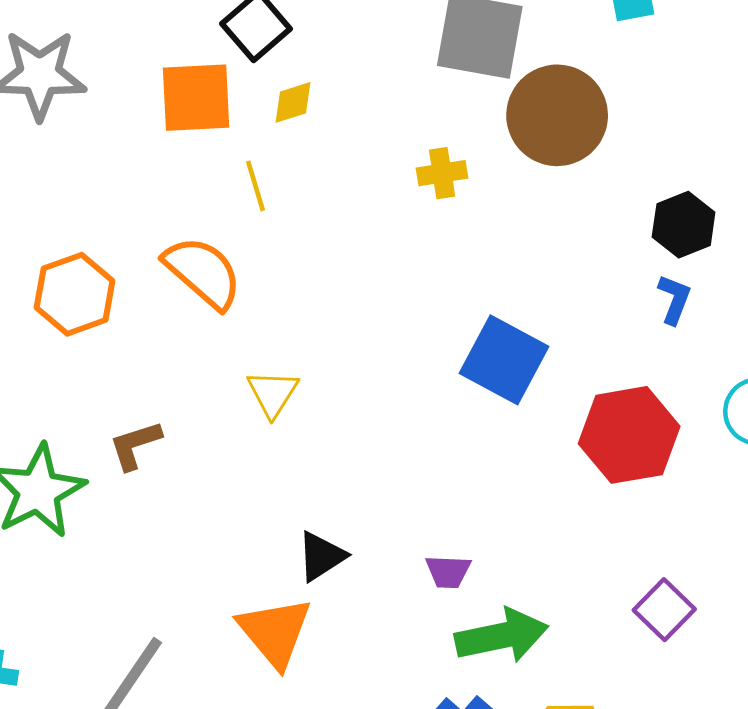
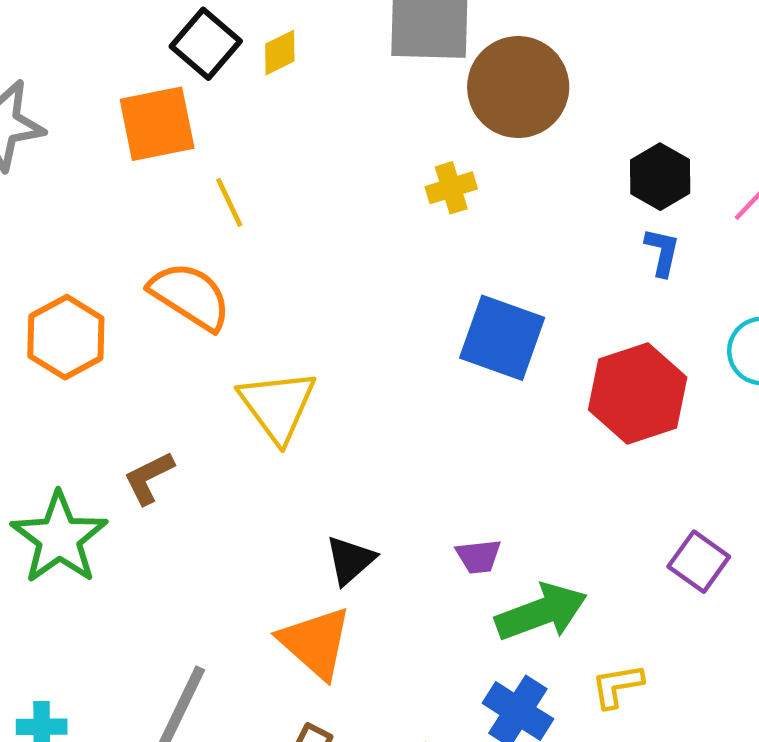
yellow diamond: (293, 102) -> (280, 53), moved
yellow cross: (442, 173) -> (451, 188), moved
yellow triangle: (273, 393) -> (277, 406), size x1.5

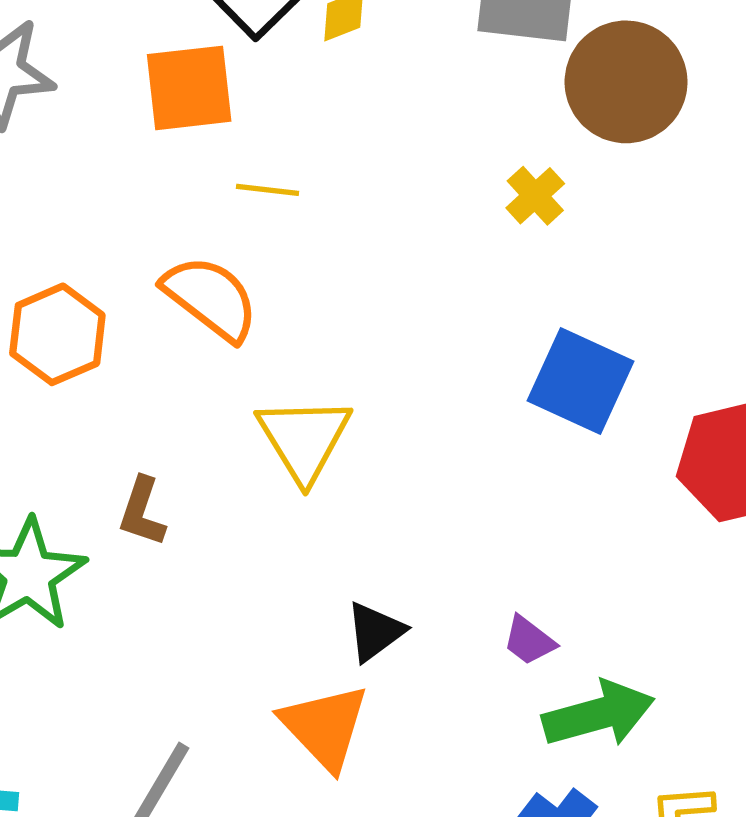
yellow cross: (451, 188) -> (535, 196), turned -30
yellow line: (229, 202) -> (267, 190), turned -63
brown L-shape: (149, 478) -> (142, 512), turned -50
purple trapezoid: (478, 556) -> (529, 641), turned 39

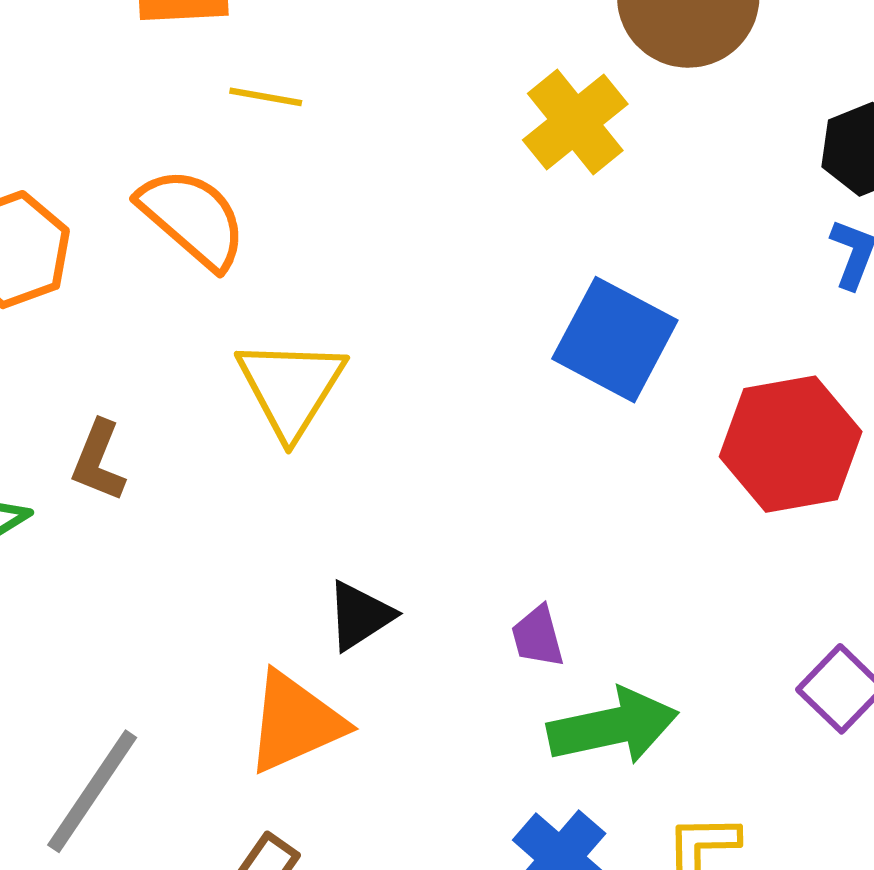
yellow cross: (535, 196) -> (575, 122), size x1.5
purple trapezoid: (529, 641) -> (538, 636), turned 34
orange triangle: (325, 727) -> (295, 722), turned 46

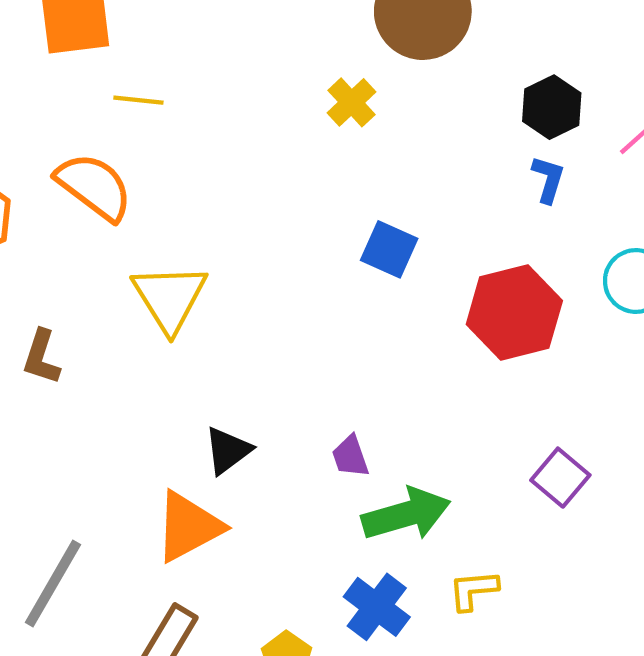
yellow cross: (575, 122) -> (352, 102), size x0.7
blue square: (615, 340) -> (389, 249), size x0.7

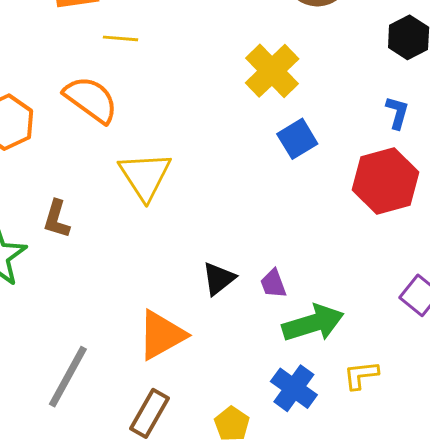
yellow cross: (352, 102) -> (272, 71), moved, size x1.6
blue L-shape: (548, 179) -> (397, 113), moved
blue square: (389, 249) -> (297, 139), turned 36
black triangle: (228, 450) -> (219, 279), moved

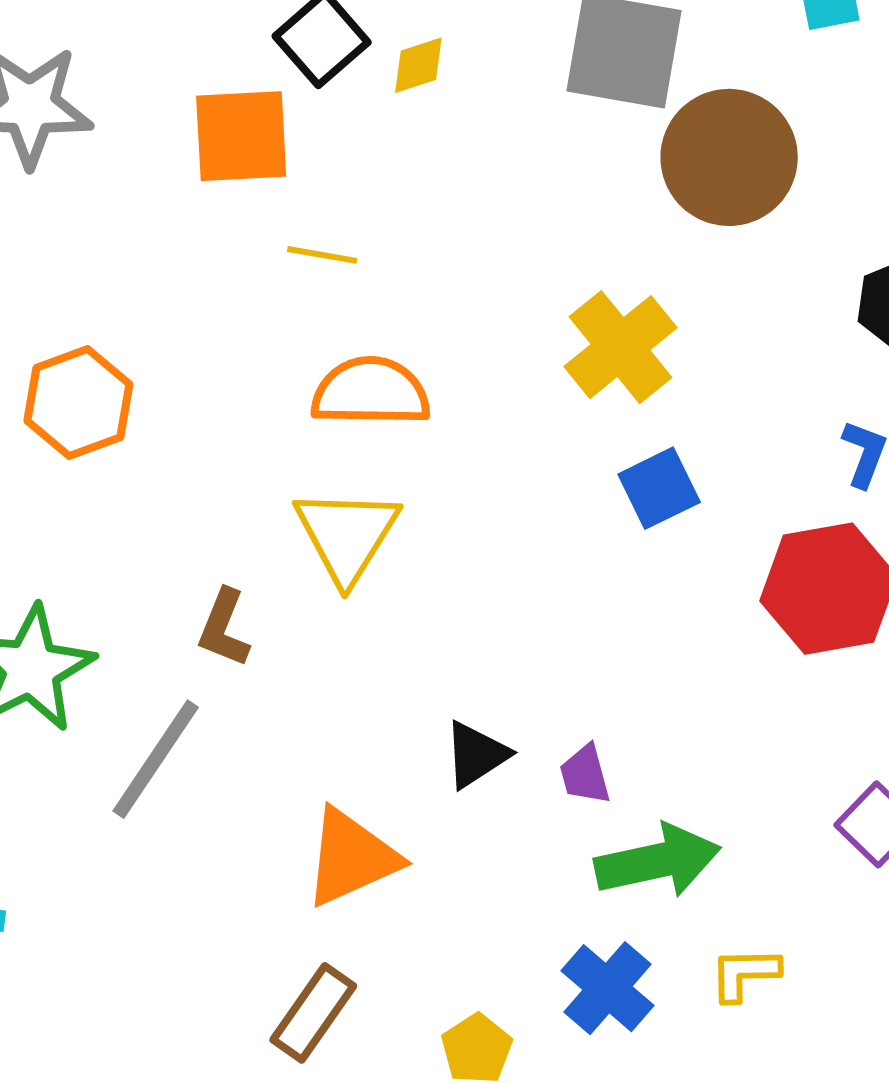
orange semicircle: (91, 99) -> (371, 392), moved, turned -40
brown L-shape: (57, 219) -> (224, 628), moved
gray line: (68, 377) -> (156, 759), moved

